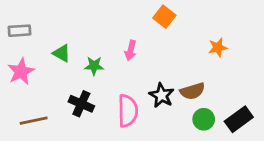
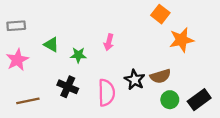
orange square: (164, 17) -> (160, 14), moved
orange star: (218, 48) -> (182, 40), size x1.5

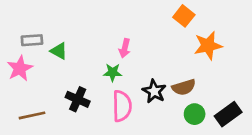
gray rectangle: (16, 26) -> (32, 40), moved
green star: (78, 55) -> (113, 72), moved

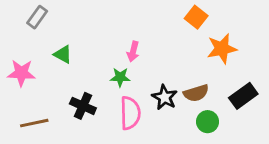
gray rectangle: (32, 40) -> (37, 17), moved, turned -50
pink star: (20, 68) -> (21, 73), turned 30
black rectangle: (228, 114) -> (243, 96), moved

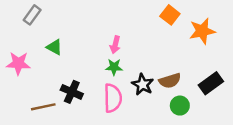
orange star: (222, 49) -> (202, 31), moved
green star: (120, 77) -> (114, 67), moved
brown line: (34, 123) -> (43, 107), moved

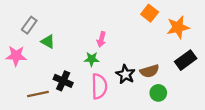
gray rectangle: (32, 15) -> (29, 25), moved
green star: (114, 67) -> (92, 59), moved
black rectangle: (211, 83) -> (186, 60), moved

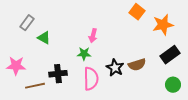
pink star: (16, 56) -> (16, 66), moved
black cross: (63, 81) -> (58, 74), turned -30
green circle: (158, 93) -> (173, 85), moved

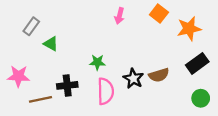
pink arrow: (93, 36) -> (119, 16), moved

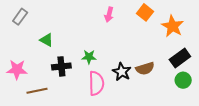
gray rectangle: (31, 26) -> (20, 17), moved
orange star: (189, 29) -> (173, 26), turned -30
black cross: (67, 85) -> (61, 66), moved
green circle: (201, 98) -> (183, 80), moved

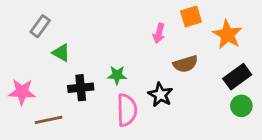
orange square: (145, 12) -> (191, 16), turned 35
pink arrow: (109, 15) -> (159, 33), moved
gray rectangle: (20, 17) -> (40, 26), moved
brown semicircle: (145, 69) -> (185, 64), moved

